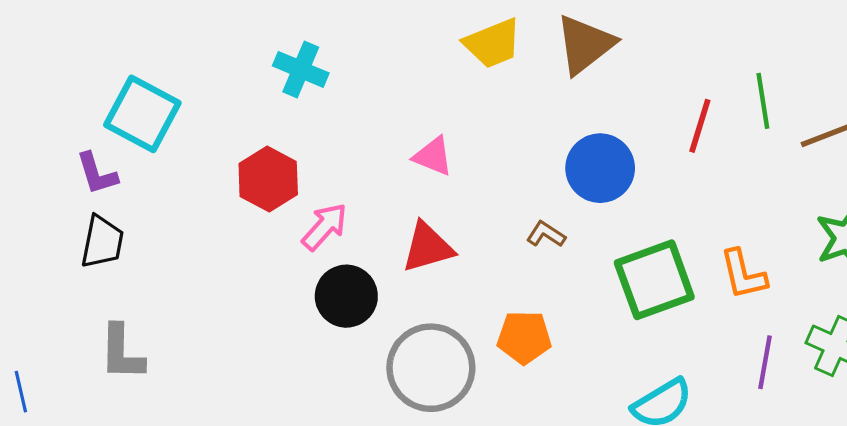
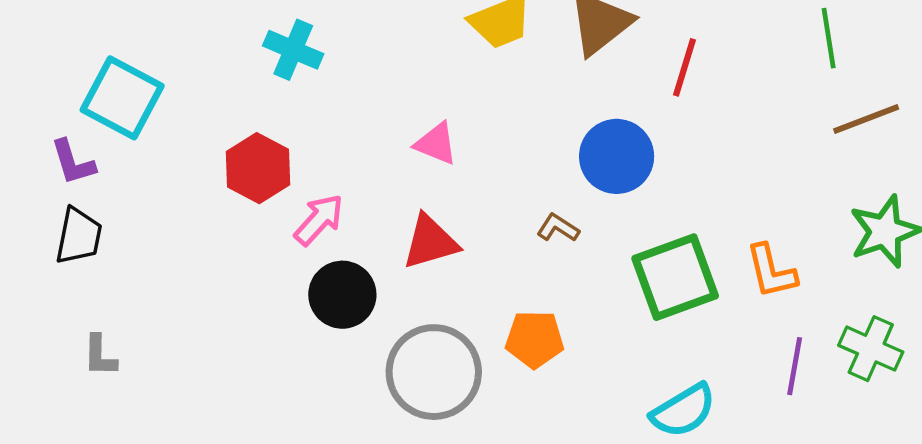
green line: (763, 101) -> (829, 38), moved
red line: (700, 126) -> (685, 67), moved
gray L-shape: (122, 353) -> (100, 356), size x0.7

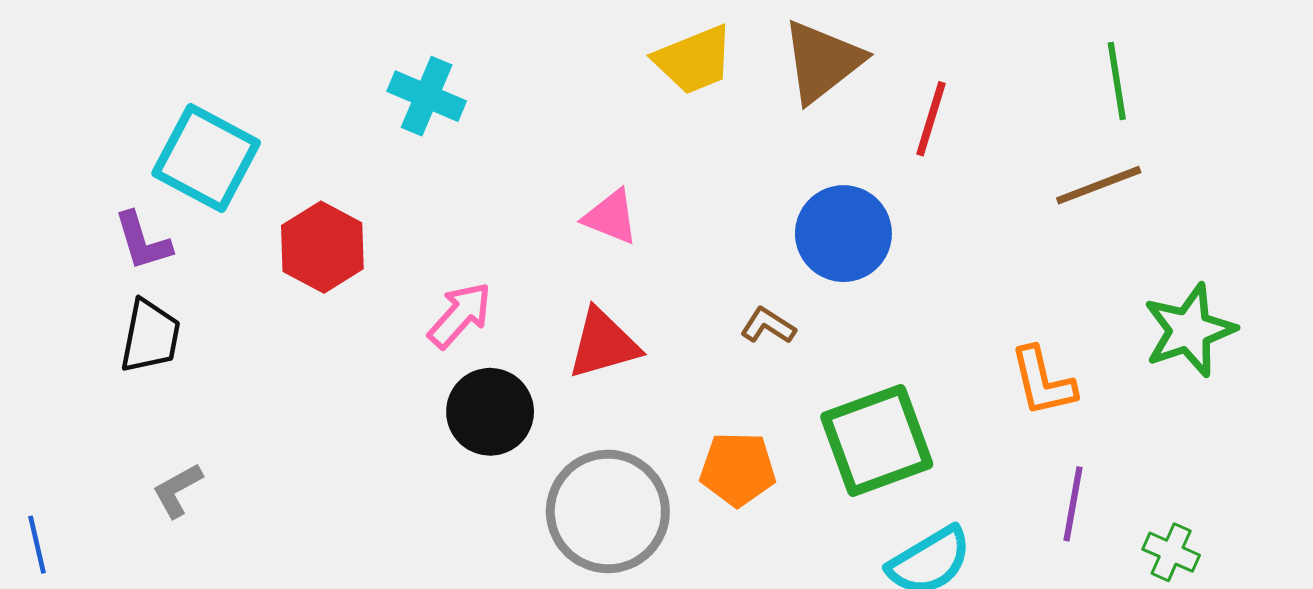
brown line: (866, 119) -> (1099, 185), moved
red hexagon: (258, 168) -> (322, 247), moved
green square: (675, 277) -> (877, 440), moved
green cross: (871, 349) -> (1171, 552), moved, size x0.7
gray L-shape: (100, 356) -> (177, 490), turned 60

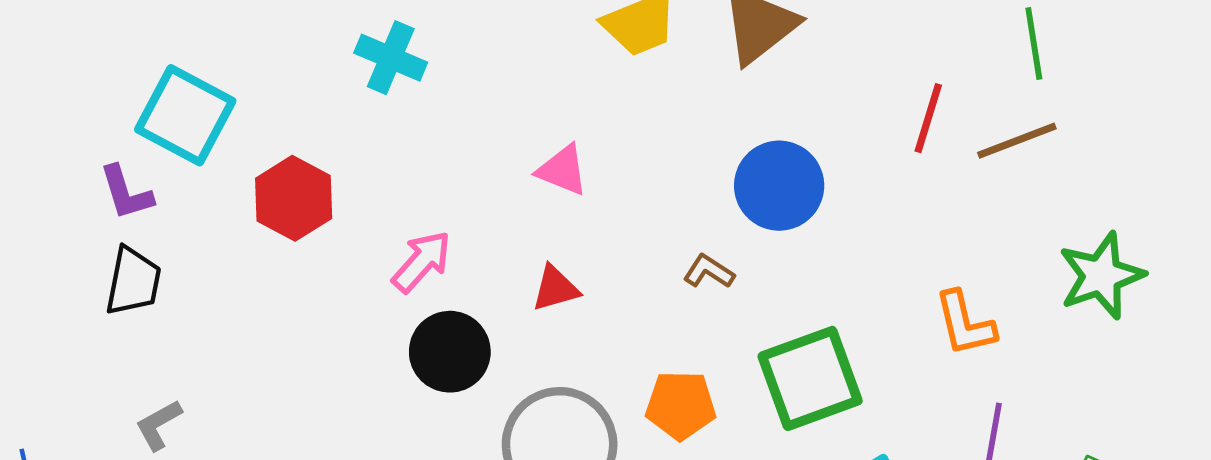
red line: (931, 119) -> (928, 118), moved
red triangle: (603, 344) -> (555, 288), size x0.7

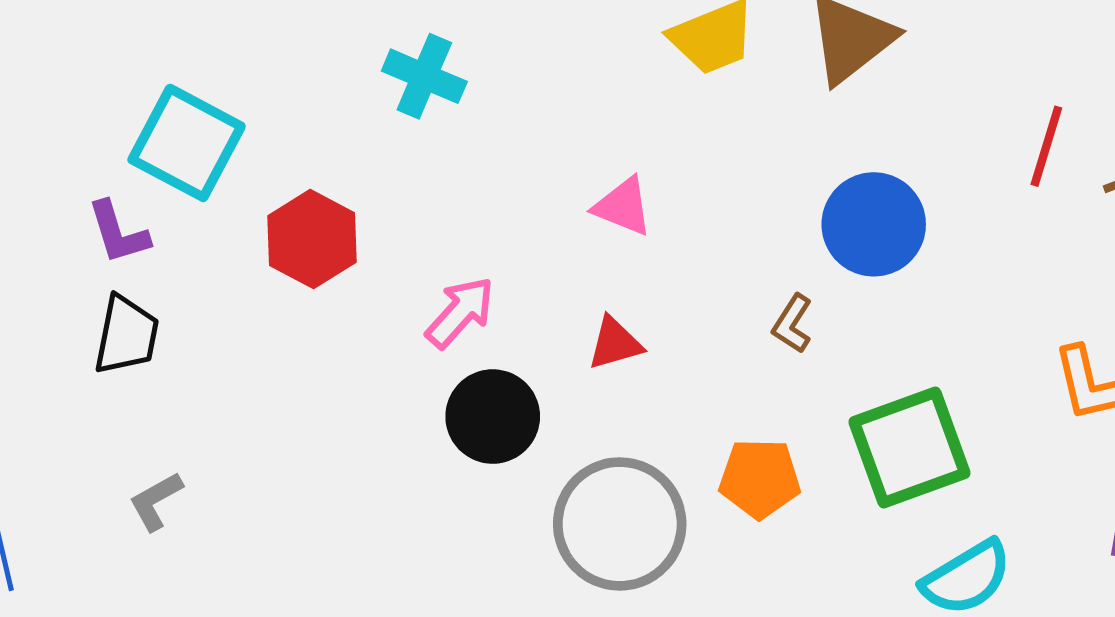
brown L-shape: (709, 271) -> (792, 324), turned -90

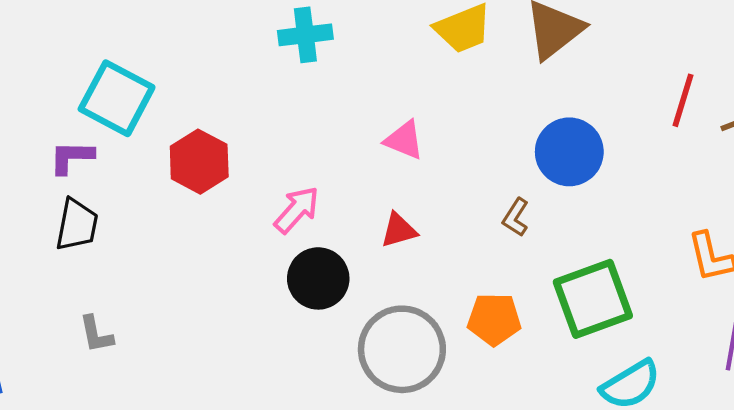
cyan cross: (424, 76) -> (305, 35), moved, turned -30
purple L-shape: (118, 233) -> (71, 157), turned 108
gray L-shape: (156, 501) -> (96, 334), turned -72

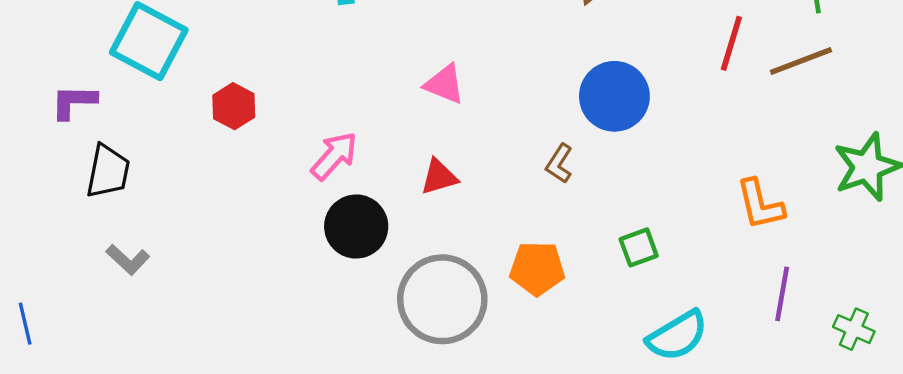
purple L-shape: (71, 157) -> (74, 102), moved
red hexagon: (199, 162) -> (234, 106), size x0.7
green square: (593, 299) -> (639, 247), size x0.5
gray L-shape: (96, 334) -> (128, 260), moved, turned -36

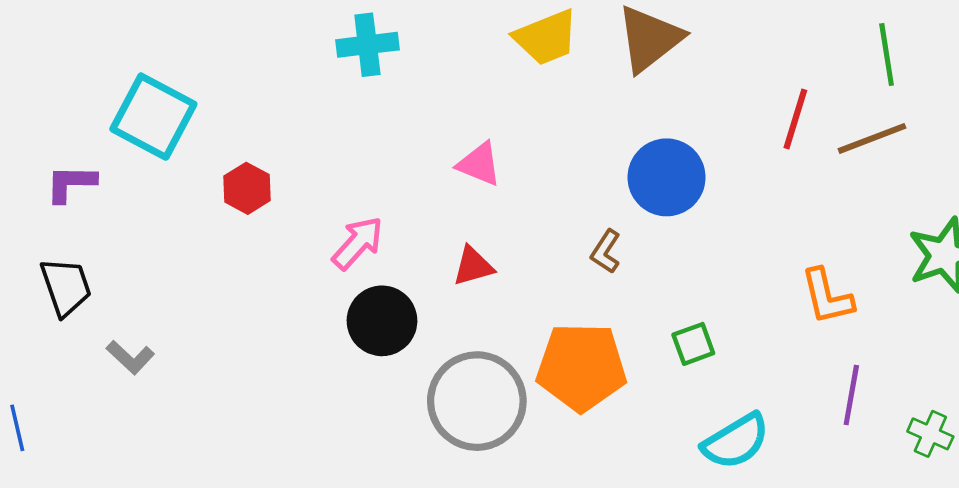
black trapezoid: (108, 171) -> (66, 287), moved, turned -30
orange pentagon: (537, 268) -> (581, 367), size x1.5

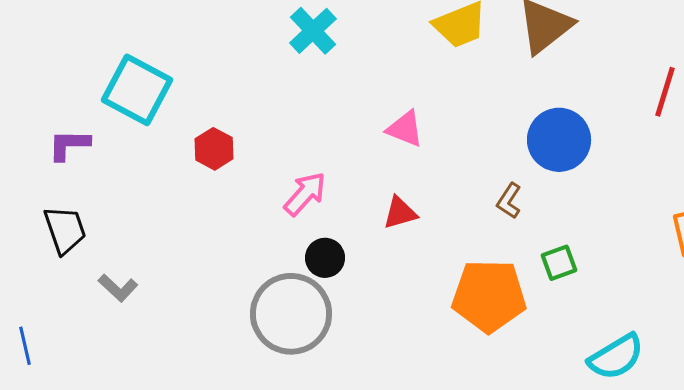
cyan cross: (367, 45) -> (313, 31), turned -36
black circle: (382, 321) -> (325, 258), size x0.7
green square: (693, 344) -> (559, 263), moved
gray circle: (477, 401) -> (291, 314), moved

